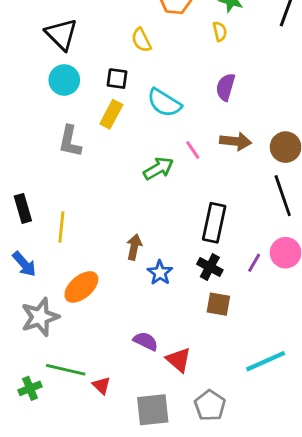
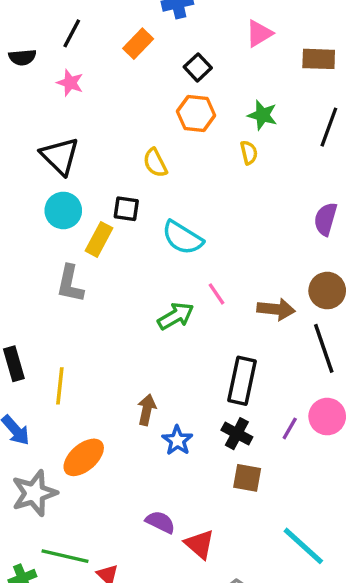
purple semicircle: (226, 87) -> (325, 219), moved
yellow rectangle: (111, 114) -> (99, 239), moved
brown arrow: (236, 141) -> (276, 309), moved
cyan line: (266, 361) -> (303, 546), turned 66

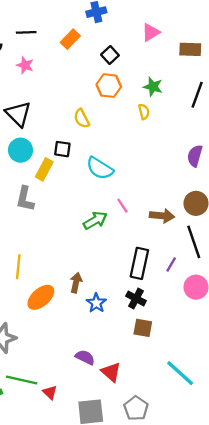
black line: (72, 33) -> (26, 32), turned 60
purple line: (290, 428) -> (171, 265), moved
orange ellipse: (84, 457) -> (41, 297), moved

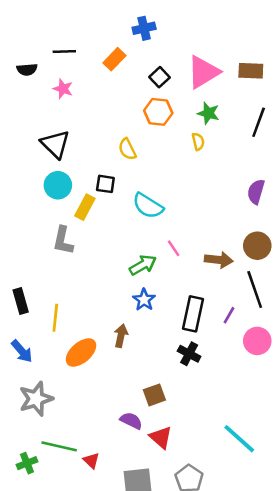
pink triangle: (151, 32) -> (203, 72), moved, size x1.6
blue star: (96, 303) -> (144, 300), moved
brown square: (143, 328) -> (154, 395), moved, turned -30

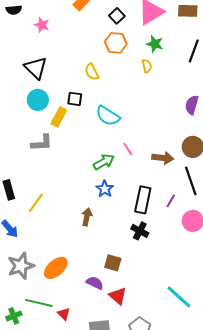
gray L-shape: (63, 241) -> (42, 143), turned -105
yellow line: (55, 318) -> (36, 203), turned 30
orange ellipse: (81, 352) -> (56, 268), moved
brown square: (154, 395) -> (113, 263), turned 36

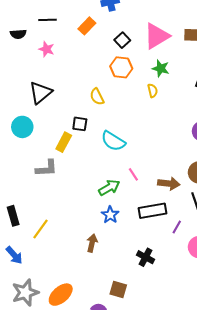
black triangle: (36, 68) -> (40, 93), turned 35
cyan circle: (38, 100) -> (22, 127), moved
black rectangle: (143, 200) -> (153, 211), moved, turned 68

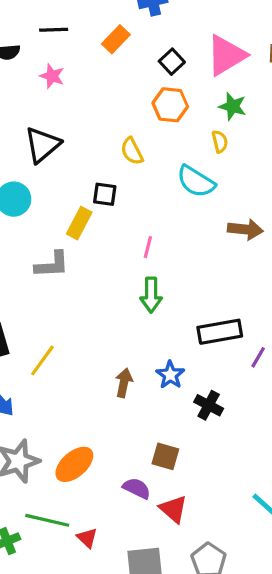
cyan semicircle: (113, 141) -> (196, 181), moved
pink line: (133, 174) -> (148, 247), moved, turned 48
brown arrow: (169, 183) -> (245, 229), moved
green arrow: (109, 188) -> (151, 295), turned 120
blue star: (110, 215) -> (170, 375), moved

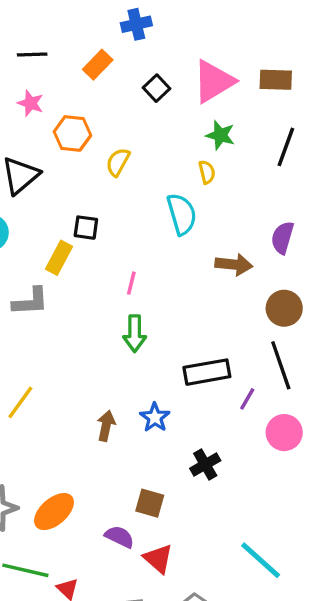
orange hexagon: (170, 105) -> (72, 133), moved
yellow semicircle: (132, 151) -> (118, 162), moved, turned 56
cyan semicircle: (196, 181) -> (182, 214), turned -138
black cross: (209, 405) -> (205, 464), moved, turned 32

